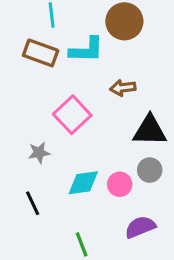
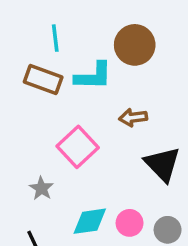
black triangle: (150, 130) -> (162, 164), turned 45
gray star: (39, 153) -> (41, 188), turned -30
gray circle: (150, 170) -> (168, 230), moved

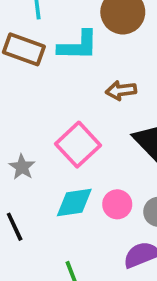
pink square: (78, 147) -> (78, 145), moved

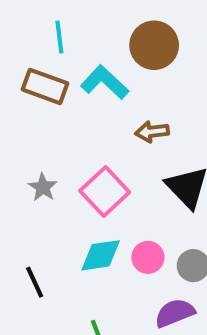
cyan L-shape: (78, 46) -> (105, 82), turned -138
gray star: (22, 167) -> (43, 187), moved

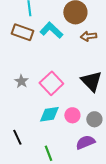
brown arrow: (152, 132) -> (88, 36), moved
black line: (35, 282) -> (17, 137), moved

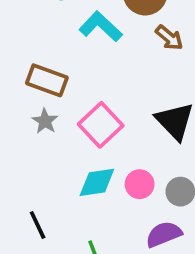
brown rectangle: (22, 32) -> (47, 80), moved
brown arrow: (88, 36) -> (169, 38), turned -133

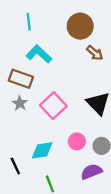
cyan L-shape: (101, 27) -> (39, 54), moved
cyan diamond: (97, 182) -> (42, 150), moved

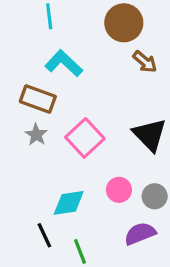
black line: (15, 166) -> (44, 235), moved

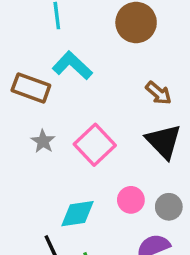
brown arrow: (145, 62) -> (158, 93), moved
brown rectangle: (38, 99) -> (31, 88), moved

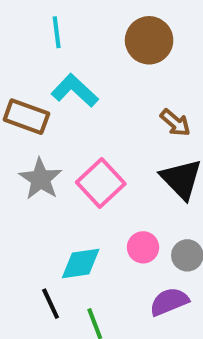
gray star: (43, 141) -> (41, 179), size x1.5

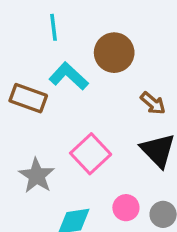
brown circle: (149, 40) -> (114, 53), moved
gray star: (41, 179) -> (37, 176), moved

